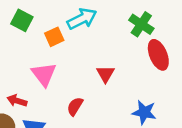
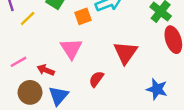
red triangle: (105, 74) -> (125, 53), size x1.5

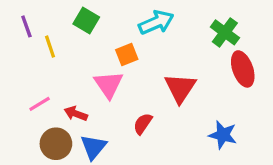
orange square: (83, 16) -> (127, 55), moved
yellow line: (28, 19) -> (50, 47), turned -63

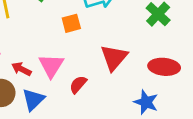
red ellipse: (243, 69) -> (164, 67), moved, turned -72
pink triangle: (109, 85) -> (51, 66), moved

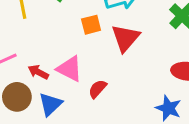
red triangle: (114, 57) -> (125, 38), moved
pink triangle: (51, 66) -> (70, 69), turned -36

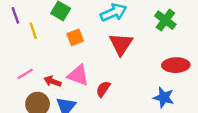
orange square: (91, 25) -> (75, 37), moved

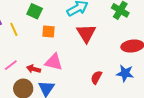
orange square: (75, 37) -> (49, 32), turned 32
red semicircle: (103, 89) -> (96, 77), moved

